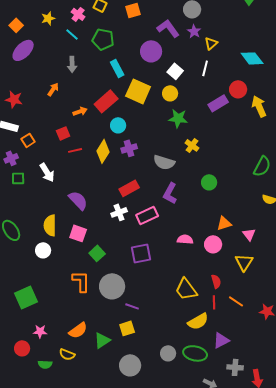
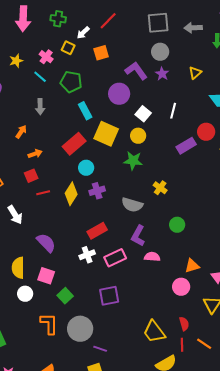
yellow triangle: (211, 43) -> (195, 73), moved
orange arrow: (80, 111) -> (35, 154), moved
green star: (178, 118) -> (133, 161), moved
pink semicircle: (185, 239) -> (152, 257), moved
white circle: (43, 250) -> (25, 294), moved

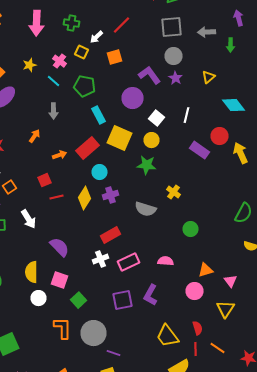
purple rectangle: (186, 146) -> (200, 150), turned 66
orange arrow: (35, 154) -> (60, 155), moved
purple L-shape: (138, 236) -> (150, 295), moved

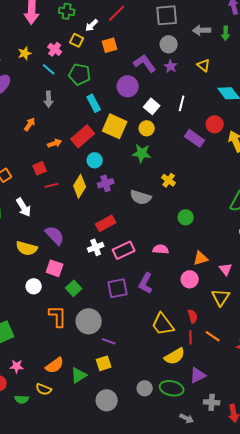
gray arrow: (206, 32) -> (202, 30), moved
yellow triangle: (208, 77) -> (204, 65), turned -40
yellow semicircle: (32, 272) -> (27, 248), moved, turned -75

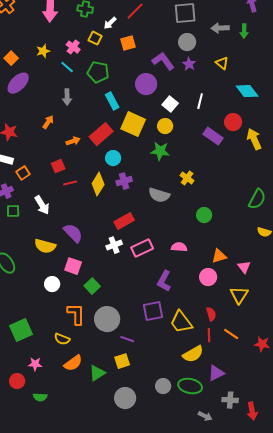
purple square: (118, 288) -> (153, 311), moved
yellow semicircle: (44, 389) -> (62, 339), moved

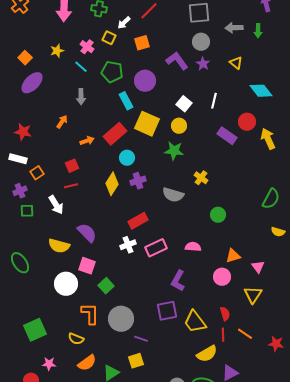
purple circle: (146, 84) -> (145, 81), moved
red line: (70, 183) -> (71, 186), moved
white circle: (52, 284) -> (66, 284), size x1.5

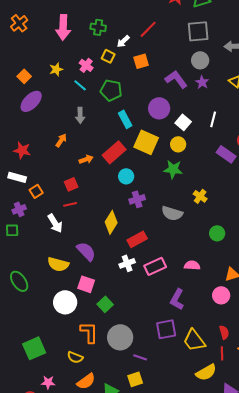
purple circle: (145, 81) -> (159, 108), moved
yellow diamond: (112, 184) -> (111, 222), moved
green square: (27, 211) -> (12, 230), moved

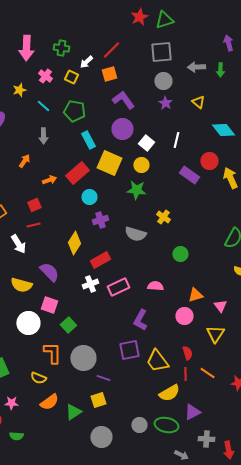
orange square: (141, 61) -> (109, 74), moved
pink cross: (86, 65) -> (45, 76), moved
purple L-shape: (176, 79) -> (123, 100), moved

